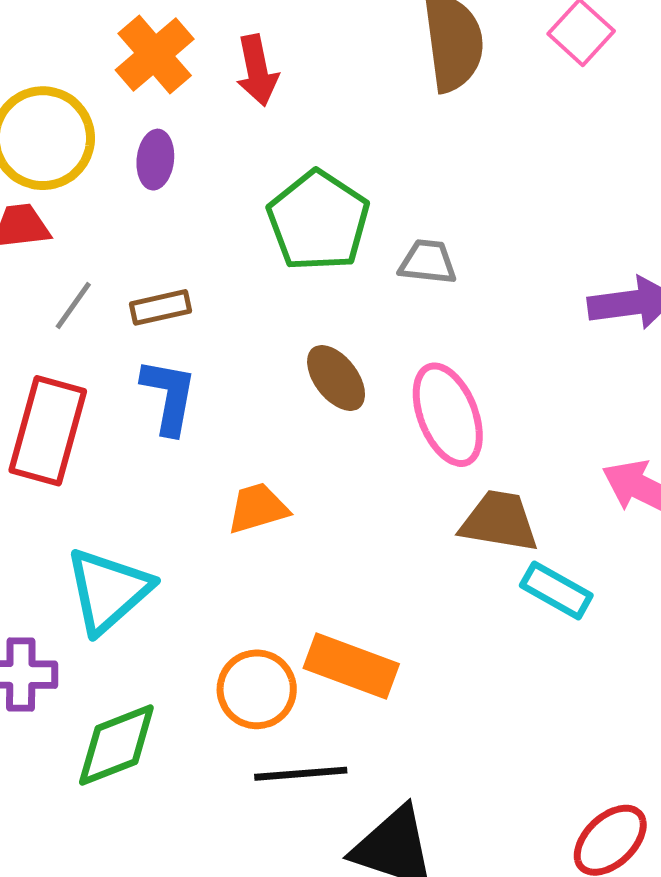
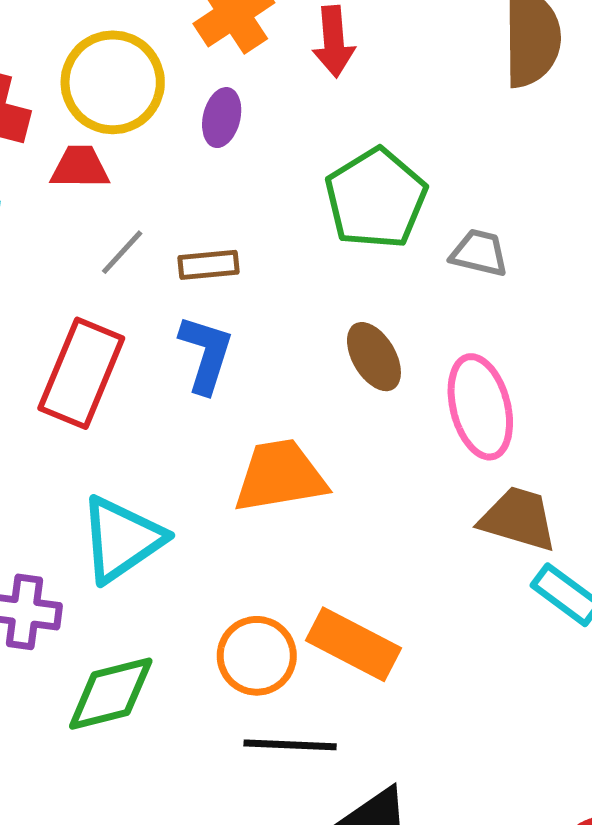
orange trapezoid: (258, 508) -> (280, 476), size x1.5

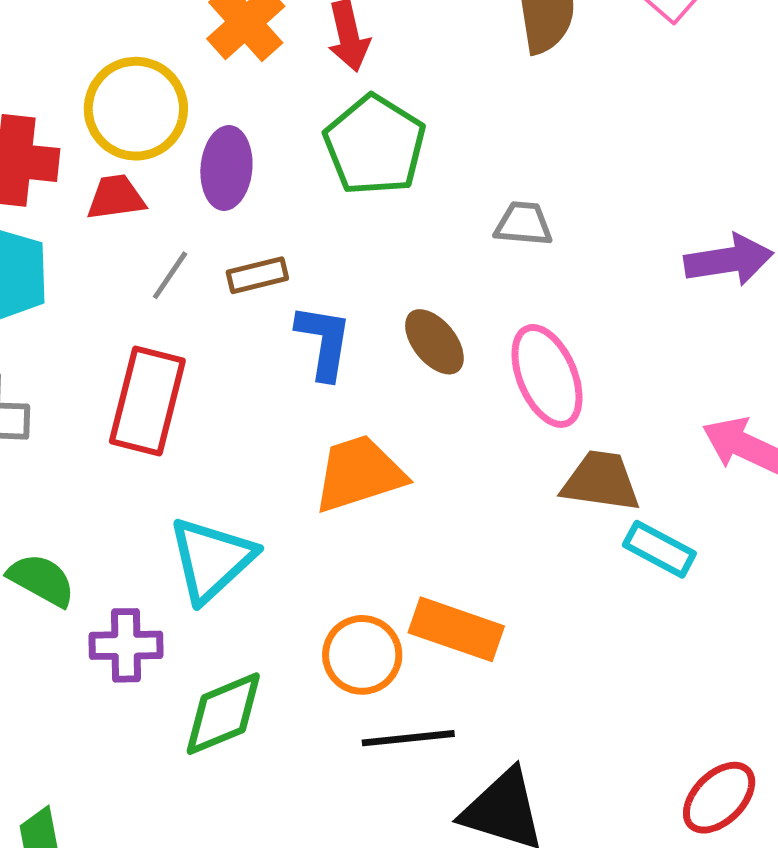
purple ellipse: (222, 118) -> (226, 168), moved, size x1.4
green pentagon: (376, 199) -> (375, 145), moved
blue L-shape: (206, 354) -> (324, 342), moved

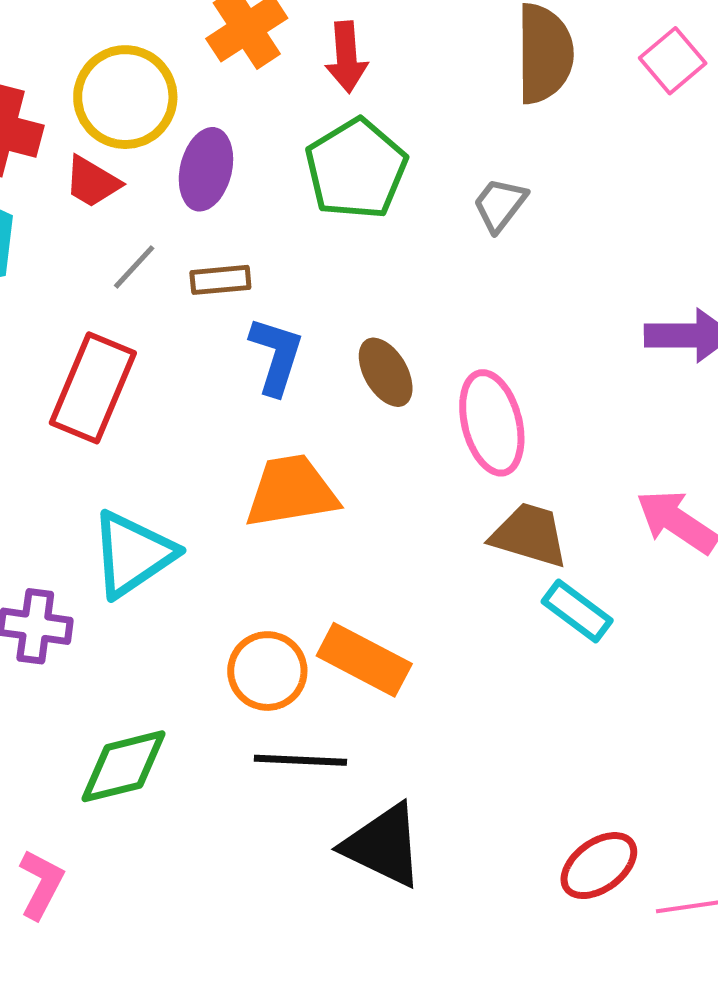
red trapezoid: (116, 197) -> (92, 182), turned -150
gray trapezoid: (523, 224) -> (500, 205), moved, turned -66
green diamond: (223, 714) -> (123, 766), moved

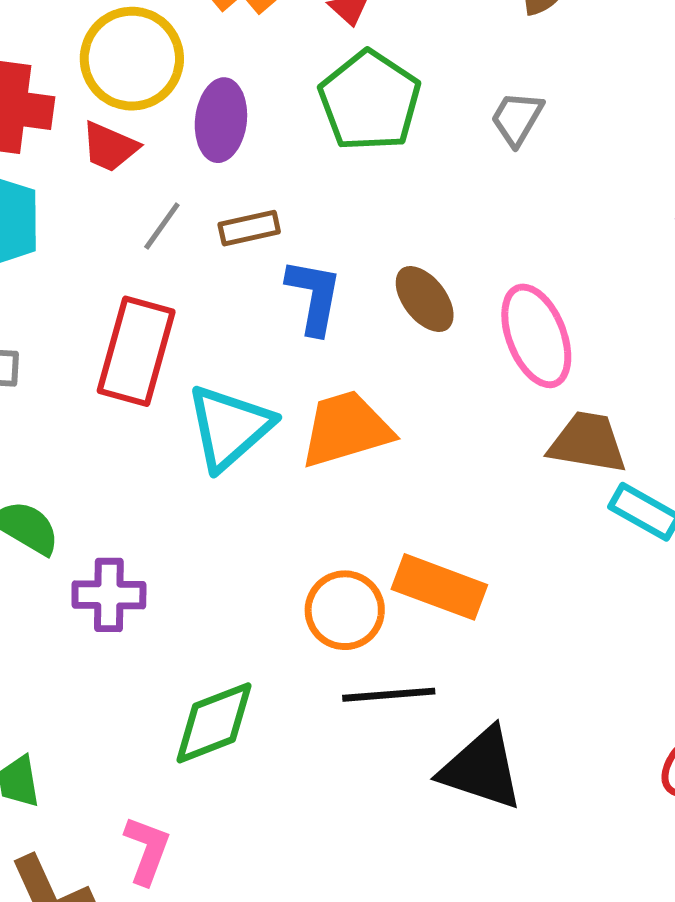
cyan triangle: (133, 554) -> (229, 427), moved

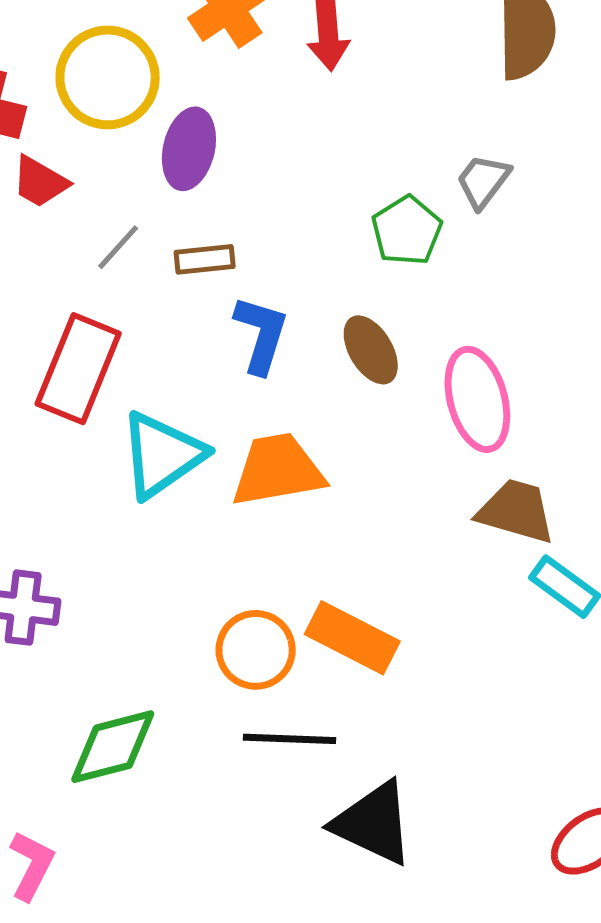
green pentagon: (370, 101) -> (407, 231), moved, size x0.7
red trapezoid: (110, 147) -> (40, 182), moved

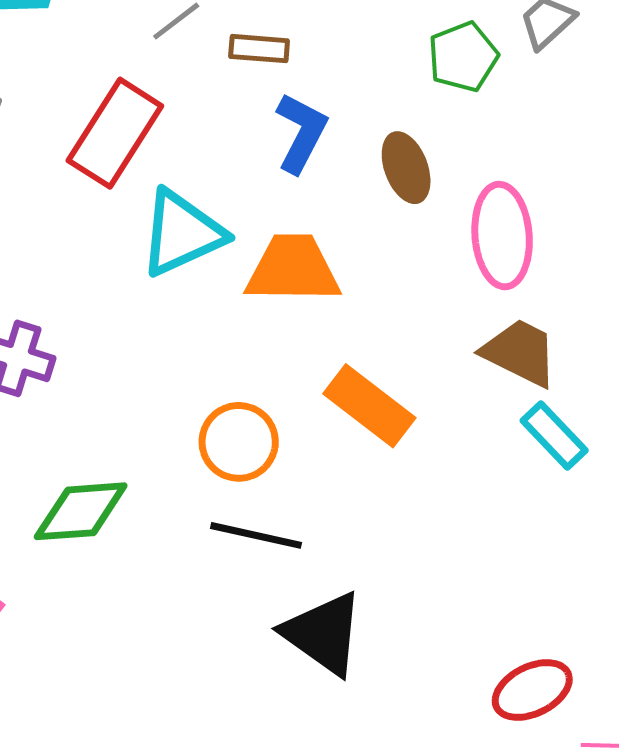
orange rectangle: (352, 638) -> (369, 406), moved

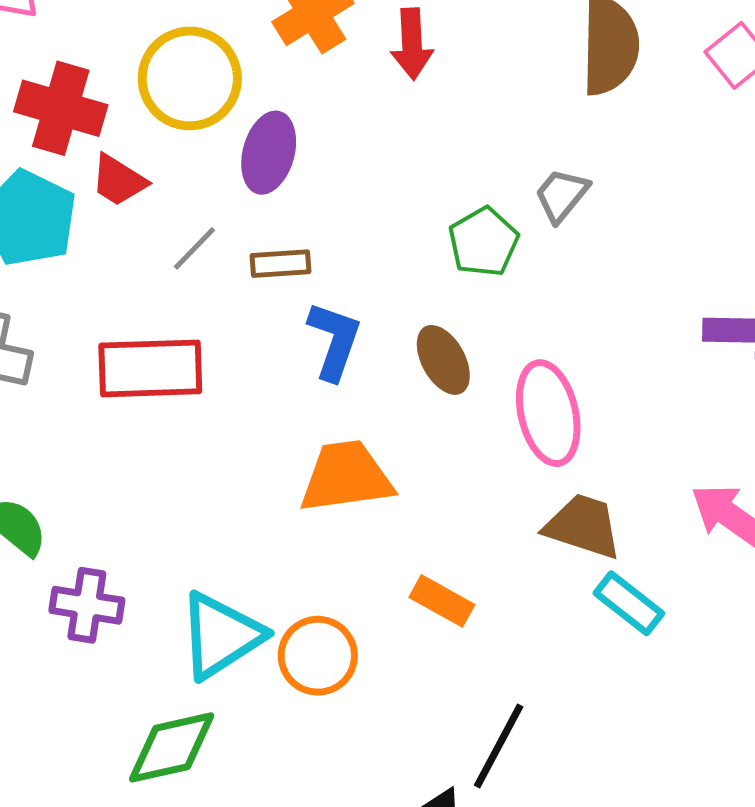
red rectangle: (115, 133) -> (150, 368), turned 64
cyan triangle: (182, 233) -> (221, 636), moved
orange rectangle: (369, 406) -> (442, 601), size x0.7
black line: (256, 535) -> (499, 746), moved, turned -66

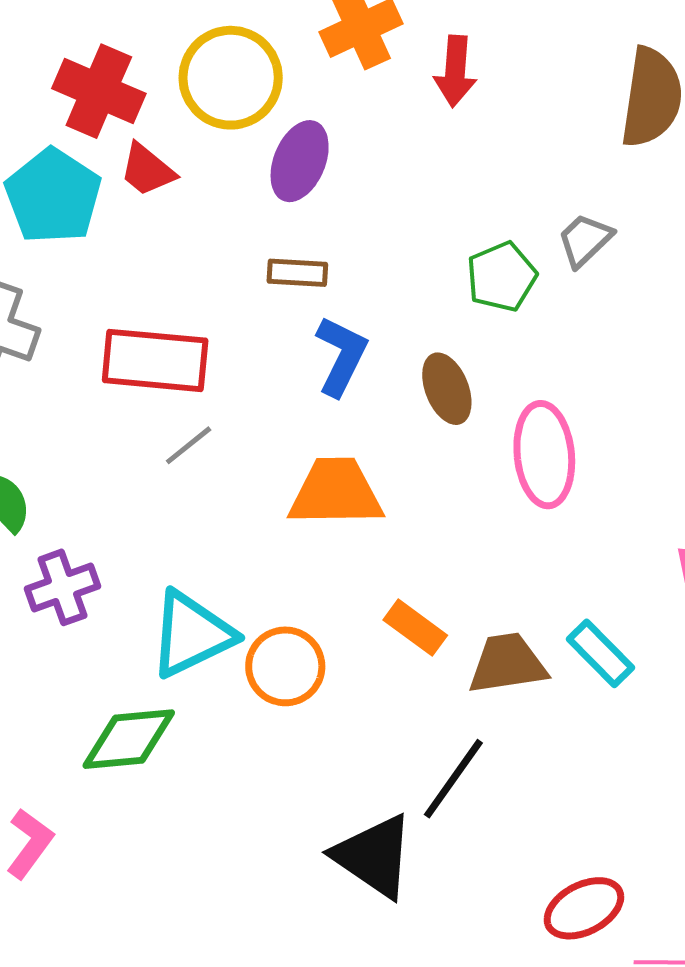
gray line: (195, 248) -> (189, 445), moved
brown trapezoid: (583, 526) -> (507, 664), moved, turned -34
purple cross: (87, 605) -> (62, 587), turned -36

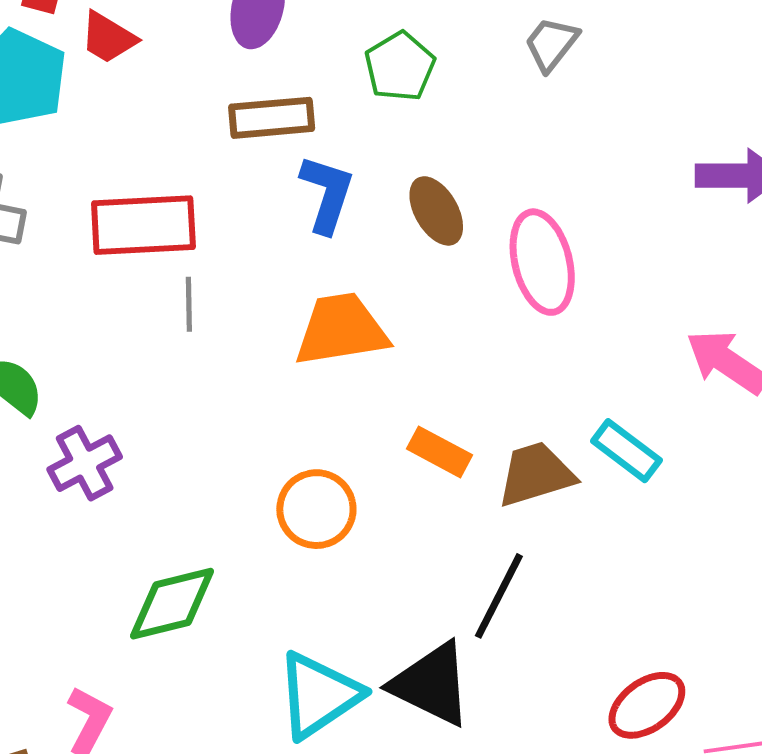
brown rectangle: (297, 273) -> (272, 118), size x1.4
green pentagon: (502, 277) -> (400, 67), moved
gray line: (189, 445) -> (189, 304), turned -44
cyan triangle: (192, 634) -> (319, 695), moved

